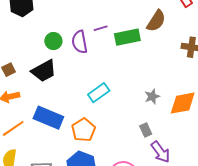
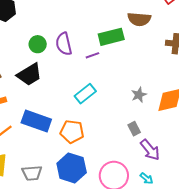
brown semicircle: (156, 21) -> (139, 19), turned 65
purple line: (101, 28) -> (92, 55), moved
orange pentagon: (84, 130) -> (72, 132), turned -30

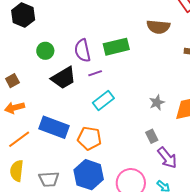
green rectangle: (111, 37) -> (116, 47), moved
green circle: (38, 44) -> (45, 51), moved
purple line: (92, 55) -> (95, 73), moved
black trapezoid: (29, 75) -> (63, 78), moved

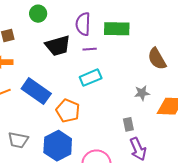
brown semicircle: (158, 27) -> (157, 59), moved, turned 40
green circle: (45, 51) -> (38, 14), moved

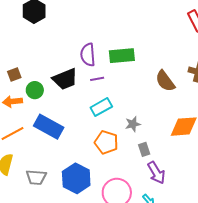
green circle: (38, 14) -> (35, 90), moved
gray star: (142, 93) -> (133, 124), moved
orange pentagon: (68, 111) -> (106, 142), moved

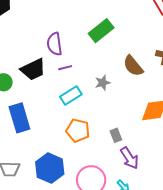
green rectangle: (122, 56) -> (101, 31), moved, turned -30
gray star: (133, 124) -> (103, 83), moved
blue rectangle: (49, 127) -> (19, 118), turned 48

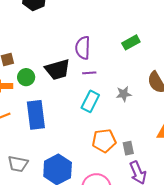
green rectangle: (101, 31) -> (131, 42), size x0.7
cyan rectangle: (71, 96) -> (90, 101), turned -40
orange pentagon: (78, 130) -> (104, 141), moved, turned -30

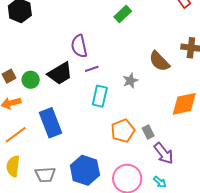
green rectangle: (131, 42) -> (123, 14), moved
green circle: (26, 77) -> (31, 80), moved

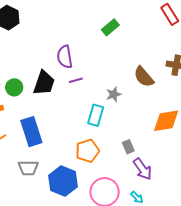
black trapezoid: (60, 73) -> (44, 83), turned -44
cyan rectangle: (100, 96) -> (96, 115), moved
orange pentagon: (123, 131) -> (87, 151), moved
gray trapezoid: (45, 175) -> (28, 168), moved

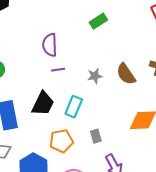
black trapezoid: (44, 83) -> (43, 104), moved
gray star: (114, 94) -> (95, 76), moved
gray rectangle: (128, 147) -> (96, 136), moved

